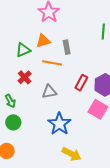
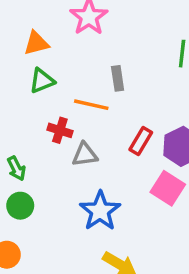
orange triangle: (43, 41) -> (36, 43), moved
red cross: (25, 77) -> (60, 130), moved, turned -32

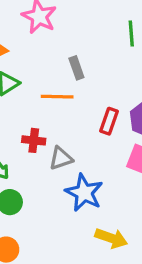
red cross: (60, 130) -> (34, 140), moved
gray triangle: (85, 155) -> (61, 158), moved

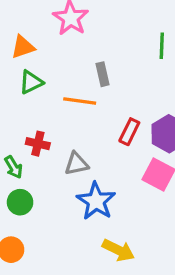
red cross: (34, 140) -> (38, 144), moved

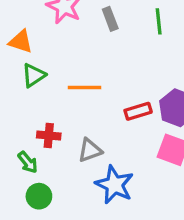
orange triangle: (23, 47) -> (21, 42), turned 45
gray rectangle: (103, 74) -> (110, 19), moved
red rectangle: (129, 132) -> (138, 111), turned 55

